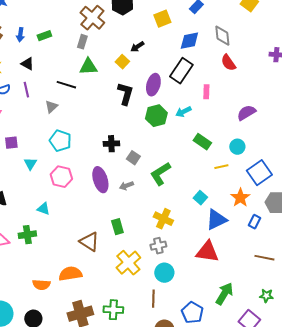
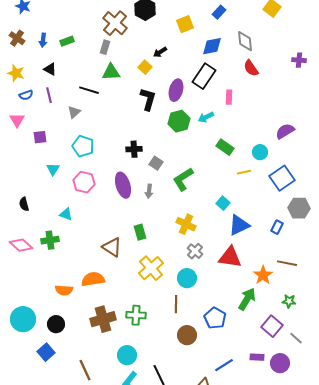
purple semicircle: (246, 113) -> (285, 131), moved
purple square: (11, 143) -> (40, 137), moved
gray arrow: (126, 186) -> (149, 191), turned -64
orange star: (240, 198) -> (263, 275), moved
gray cross: (158, 246) -> (195, 251), moved, turned -35

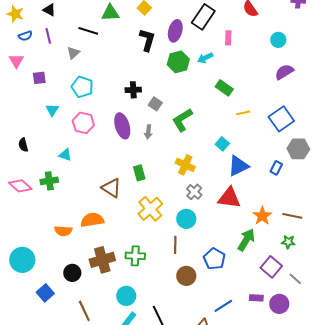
cyan circle: (260, 152) -> (278, 40), moved
brown line: (287, 263) -> (292, 216), moved
black circle: (56, 324) -> (72, 273), moved

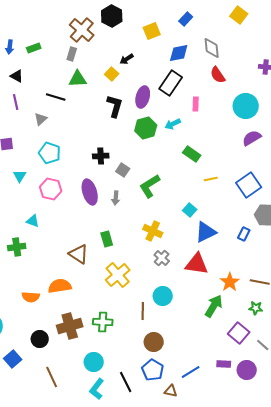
cyan circle: (278, 40) -> (246, 106), size x1.6
cyan circle: (186, 219) -> (163, 296), moved
blue pentagon: (214, 259) -> (153, 370), moved

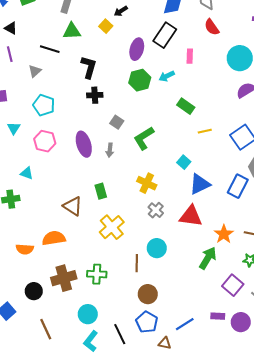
black L-shape: (115, 106) -> (89, 67), moved
black cross: (101, 156) -> (95, 95), moved
blue rectangle: (244, 234) -> (238, 186), size x1.6

